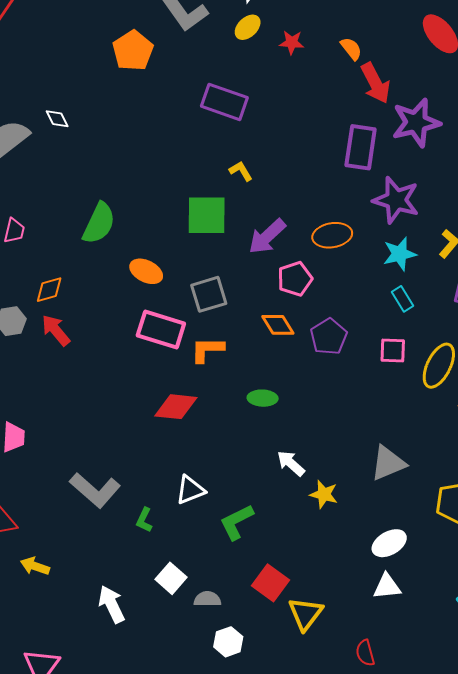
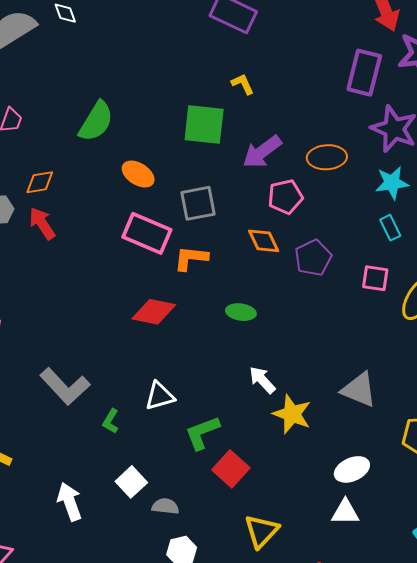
gray triangle: (388, 463) -> (359, 390), turned 39
yellow star: (324, 494) -> (292, 414), size x1.4
red square: (271, 583) -> (231, 469), moved

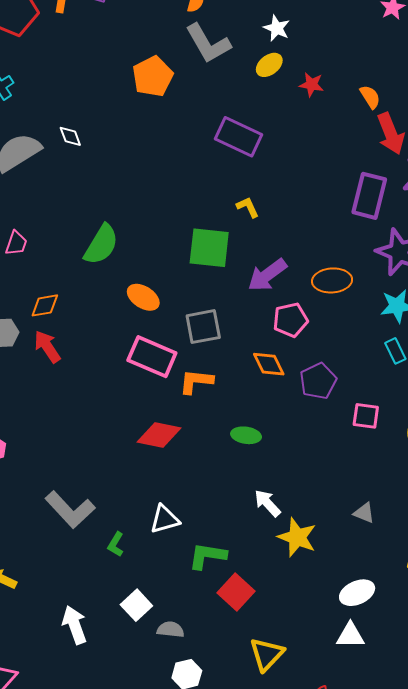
pink square: (375, 278) -> (366, 416), moved
gray triangle: (359, 390) -> (364, 513), size x0.6
green L-shape: (202, 433) -> (207, 556), turned 30

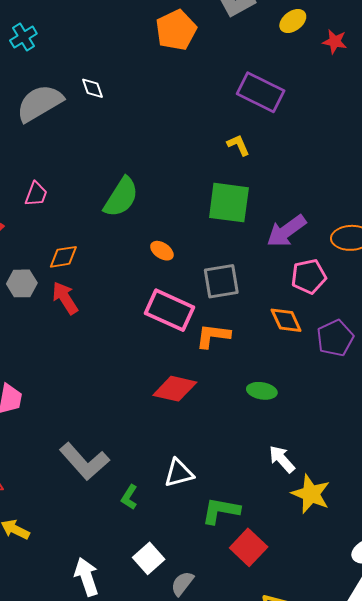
yellow L-shape: (248, 207) -> (238, 145), moved
orange ellipse: (143, 297) -> (162, 251), size x0.7
gray semicircle: (171, 630) -> (182, 583), turned -60

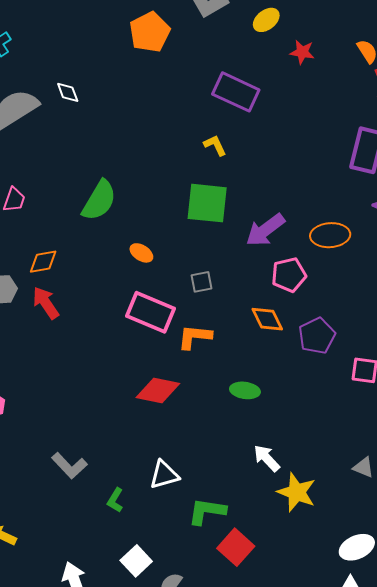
red star: (335, 42) -> (302, 52), moved
gray square: (221, 281) -> (202, 282), size x0.6
gray L-shape: (84, 461) -> (69, 466), size x0.7

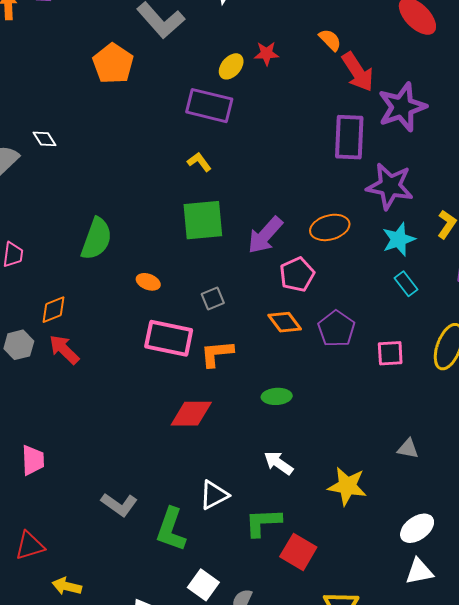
yellow ellipse: (266, 20) -> (231, 66), moved
white arrow: (267, 458) -> (279, 463), moved
green L-shape: (115, 500) -> (171, 529), size x1.8

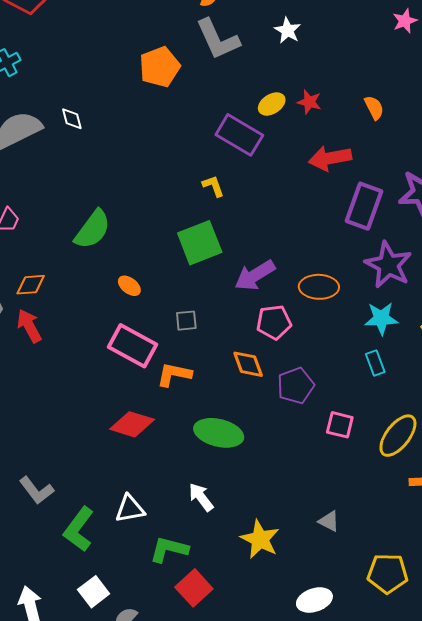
red arrow: (358, 72) -> (330, 158), moved, turned 96
green square: (203, 220) -> (200, 243), turned -33
green ellipse: (277, 396) -> (219, 433), size x1.6

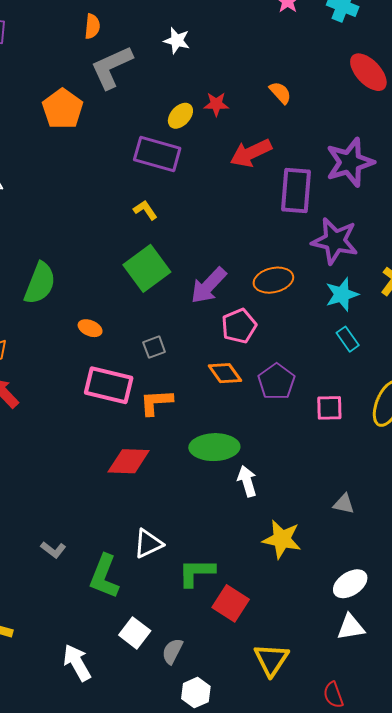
gray L-shape: (218, 39) -> (112, 67), turned 105
gray L-shape: (37, 490) -> (53, 550), size x0.7
white arrow: (201, 497) -> (247, 481), moved, turned 36

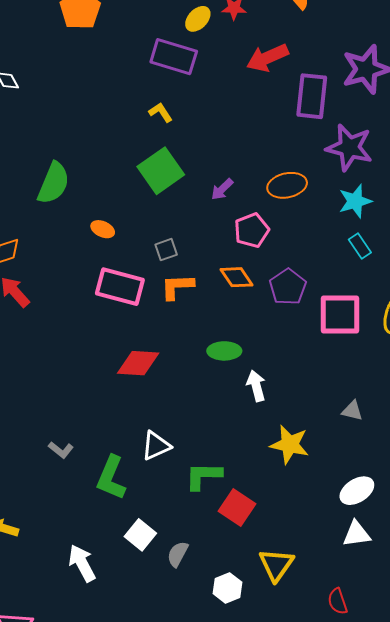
purple arrow: (209, 286) -> (222, 189), size x0.6
orange L-shape: (156, 402) -> (177, 287), moved
pink square: (329, 408) -> (340, 314), size x1.6
green ellipse: (214, 447) -> (224, 351), size x0.7
white hexagon: (196, 693) -> (228, 588), moved

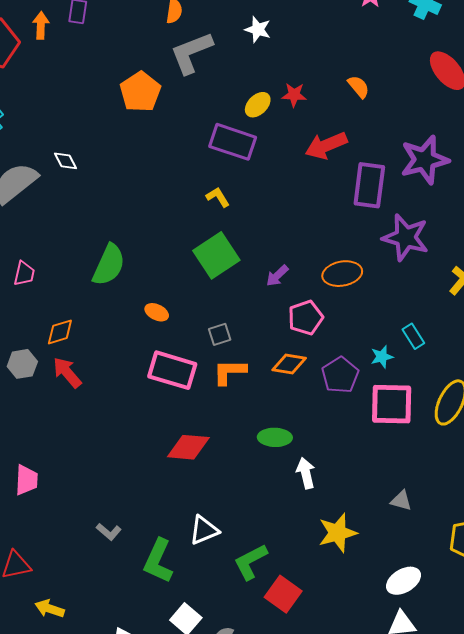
cyan star: (355, 201) -> (382, 357), moved, size x0.7
orange diamond: (237, 277) -> (289, 364), turned -48
yellow star: (290, 445) -> (338, 533), turned -30
green L-shape: (203, 476) -> (251, 562), turned -30

